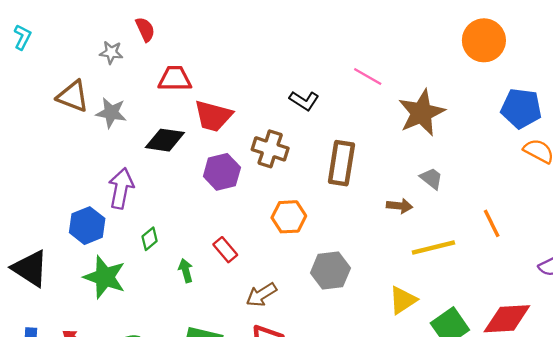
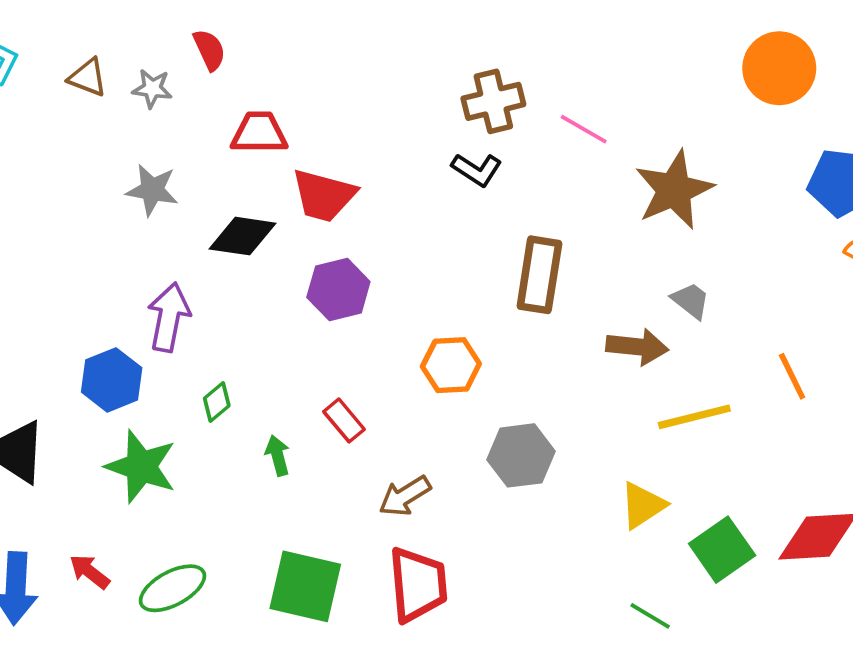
brown triangle: (73, 96) -> (88, 77), moved, size x0.7
brown cross: (270, 149) -> (493, 101), moved, turned -32
brown arrow: (400, 206) -> (637, 347), size x1.4

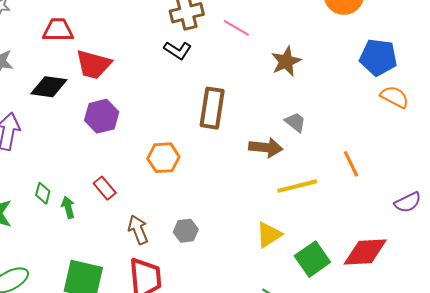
brown star: (674, 190) -> (286, 61), size x0.7
green diamond: (217, 402) -> (43, 193), moved, turned -35
gray hexagon: (521, 455) -> (186, 231), moved, size x0.7
brown arrow: (405, 496) -> (138, 230), turned 100

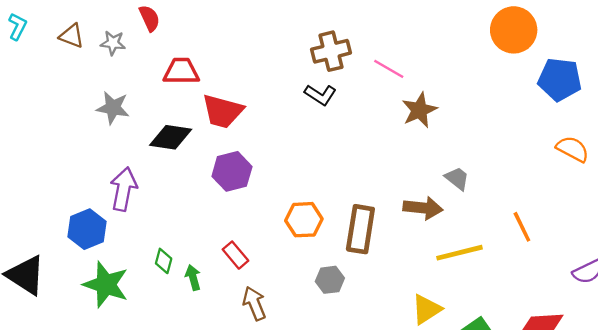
blue pentagon: (378, 57) -> (560, 79), moved
brown star: (286, 61) -> (419, 110), moved
brown rectangle: (212, 108) -> (360, 229), moved
brown arrow: (138, 230) -> (254, 303), moved
gray hexagon: (186, 231) -> (330, 280), moved

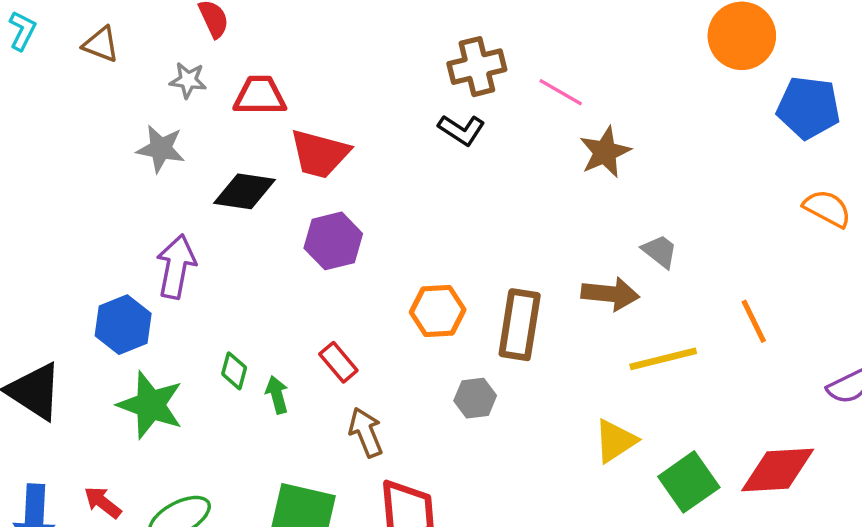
gray star: (113, 43) -> (188, 80), moved

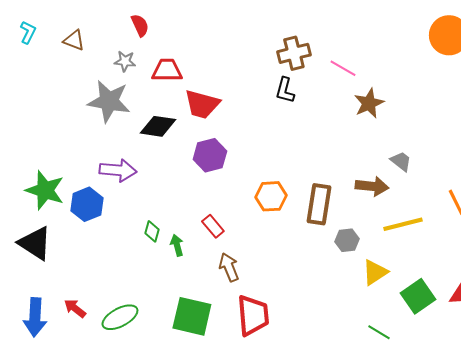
black L-shape: (462, 130) -> (285, 90), turned 72
gray star: (161, 149) -> (109, 101), size x1.5
purple arrow: (176, 267) -> (118, 170), turned 84
gray hexagon: (475, 398) -> (347, 240), moved
green star: (150, 405) -> (45, 190), moved

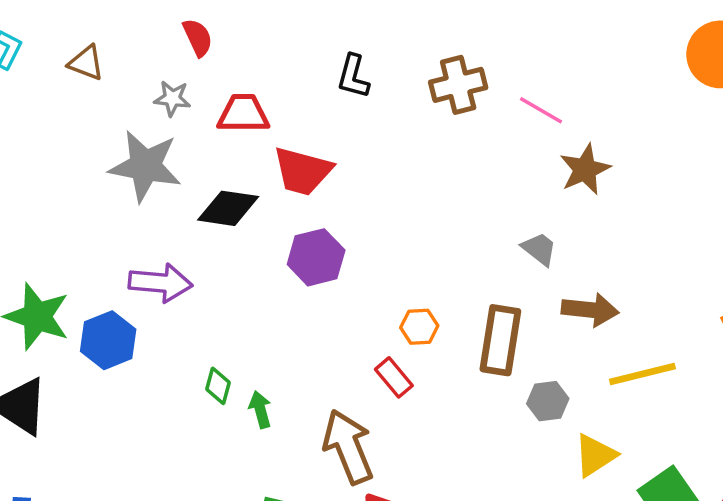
black L-shape: (285, 90) -> (353, 76), moved
gray trapezoid: (401, 161) -> (539, 249), moved
orange hexagon: (271, 196) -> (419, 327), size x0.7
red rectangle: (213, 226) -> (394, 377), moved
brown arrow: (229, 267) -> (348, 447), size x1.5

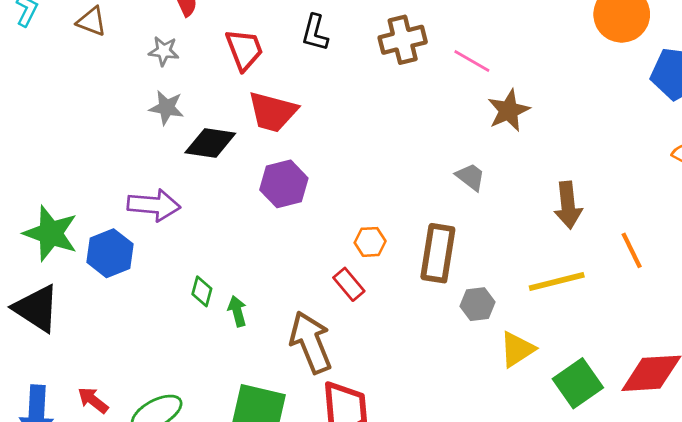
red trapezoid: (243, 114) -> (244, 50), moved, turned 69
gray star: (145, 166) -> (167, 108), moved, size x0.6
brown arrow: (590, 310) -> (568, 205), moved, turned 78

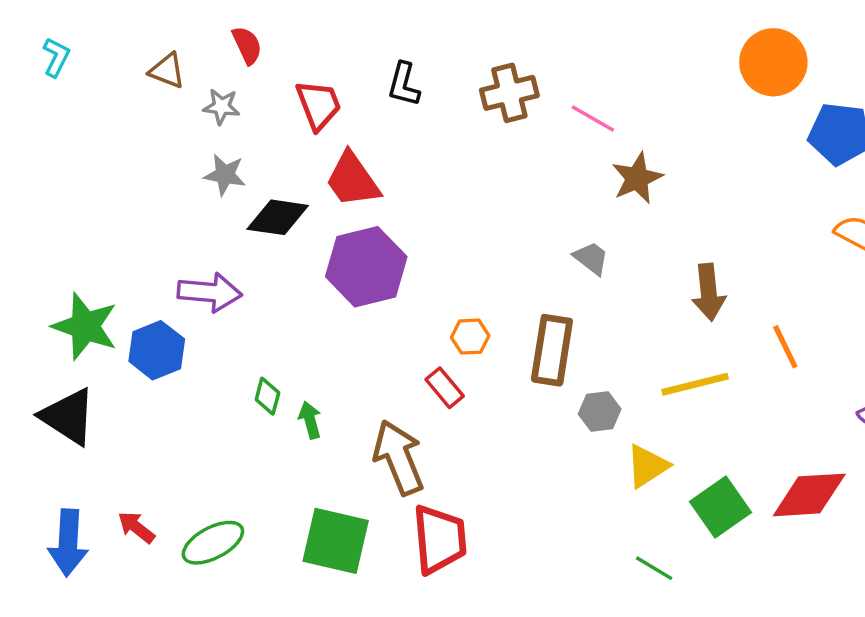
brown triangle: (92, 21) -> (167, 71), moved
red trapezoid: (273, 112) -> (353, 180), turned 40
purple hexagon: (284, 184) -> (366, 267), size x1.4

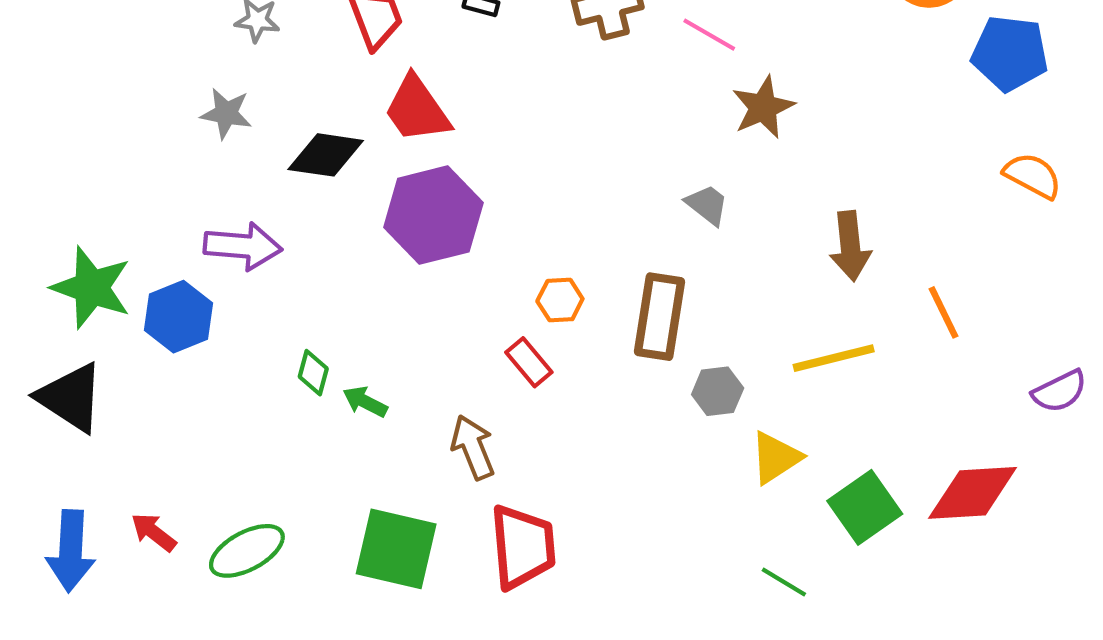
gray star: (225, 175) -> (226, 113), moved
green arrow: (310, 420) -> (365, 402), turned -48
brown arrow: (399, 457) -> (473, 447), size x0.7

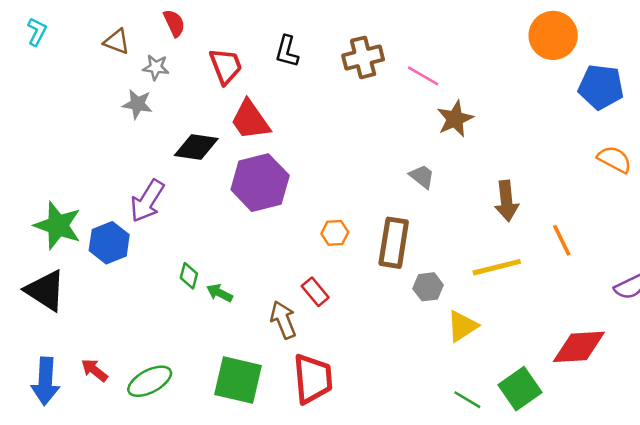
gray star: (226, 113) -> (137, 104), moved
purple arrow: (243, 246) -> (147, 201), turned 117
red rectangle: (529, 362) -> (315, 292), moved
green square: (865, 507) -> (520, 389), moved

